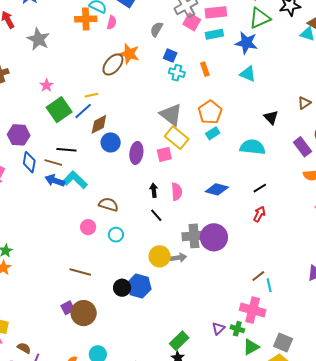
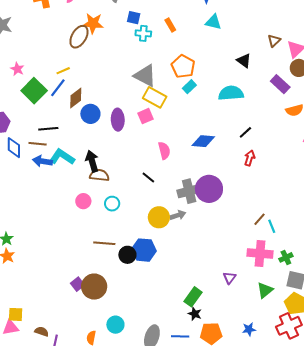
black arrow: (154, 190) -> (92, 161), moved, size x1.5
brown line: (80, 272) -> (104, 243), moved
green cross: (237, 329) -> (286, 257), moved, turned -32

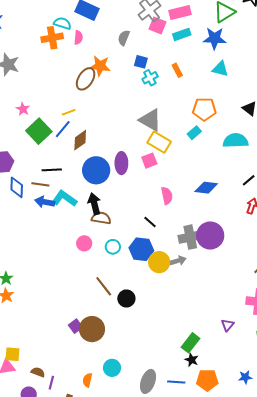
cyan cross: (143, 33) -> (150, 78), turned -35
orange pentagon: (183, 66) -> (204, 109), moved, turned -30
blue circle: (90, 114) -> (96, 170), moved, size x1.4
brown line: (104, 243) -> (104, 286), turned 45
blue hexagon: (144, 250) -> (141, 249), moved

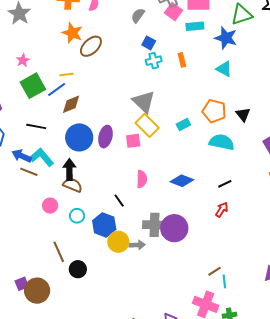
orange star: (100, 66) -> (72, 33), moved
orange pentagon: (204, 109) -> (214, 111), moved
brown line: (40, 184) -> (29, 172), moved

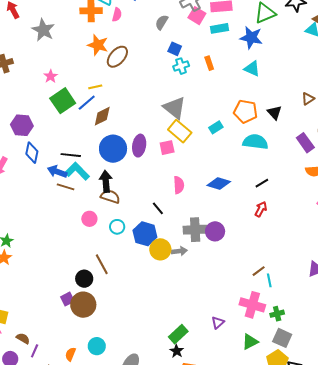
black line: (36, 126) -> (71, 155), moved
purple circle: (174, 228) -> (215, 231), size x0.7
black circle: (78, 269) -> (84, 279), moved

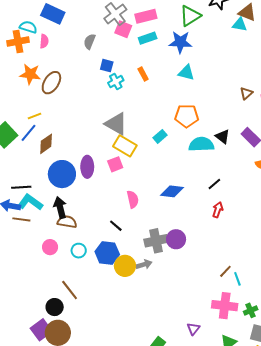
black triangle: (274, 112) -> (223, 137), moved
purple square: (67, 299) -> (41, 330), size x1.5

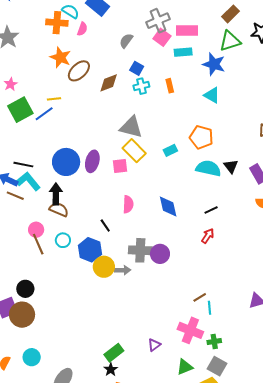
gray triangle: (116, 124) -> (131, 127), turned -30
brown diamond: (46, 144) -> (109, 83), moved
blue diamond: (172, 191) -> (168, 207), turned 55
brown line: (70, 290) -> (38, 244), moved

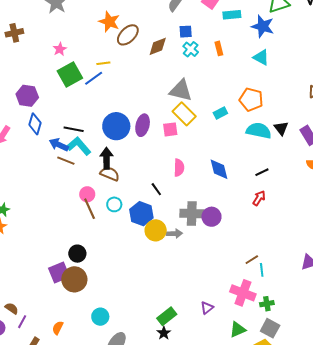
blue square: (137, 68) -> (186, 32), turned -32
cyan cross: (141, 86) -> (191, 49), turned -35
cyan circle: (32, 357) -> (100, 317), moved

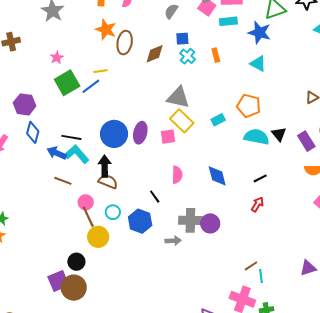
brown ellipse: (128, 35) -> (125, 43), turned -35
brown line: (66, 161) -> (63, 181), moved
yellow circle: (156, 230) -> (98, 237), moved

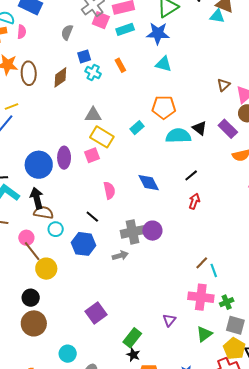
gray triangle: (178, 97) -> (93, 115), size x0.7
cyan circle: (113, 212) -> (56, 229), moved
purple square: (58, 281) -> (96, 313), moved

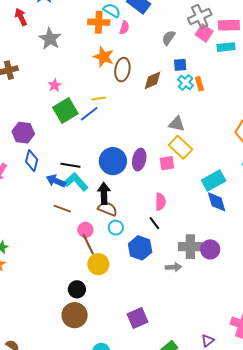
orange rectangle: (120, 65) -> (199, 84), moved
cyan rectangle: (137, 128) -> (214, 180), moved, size x1.6
pink semicircle: (109, 190) -> (160, 202), moved

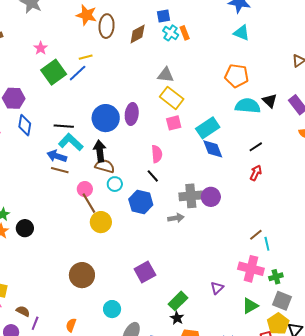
pink square: (167, 163) -> (174, 123), moved
blue arrow: (56, 181) -> (57, 156), moved
black circle: (77, 289) -> (25, 228), moved

